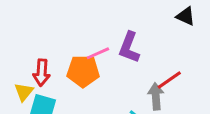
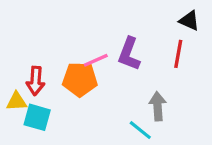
red line: (169, 80) -> (178, 54), moved, turned -45
yellow triangle: (24, 92) -> (17, 101), turned 48

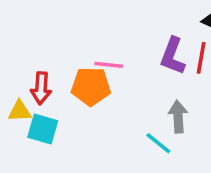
purple L-shape: (129, 54) -> (173, 56), moved
pink line: (96, 60) -> (109, 65), turned 30

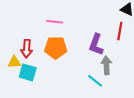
purple L-shape: (173, 56) -> (96, 45), moved
pink line: (109, 65) -> (55, 22), moved

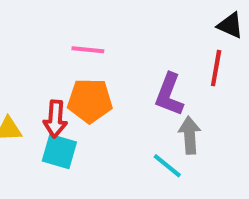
red arrow: (27, 49) -> (55, 119), moved
cyan square: (28, 72) -> (59, 152), moved

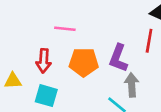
orange pentagon: (90, 101) -> (84, 62), moved
red arrow: (55, 119) -> (44, 61), moved

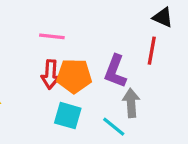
red arrow: (44, 61) -> (50, 74), moved
cyan square: (46, 96) -> (68, 116), moved

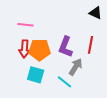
red line: (152, 51) -> (91, 45), moved
gray arrow: (131, 103) -> (76, 67), turned 36

